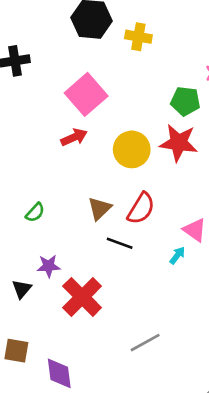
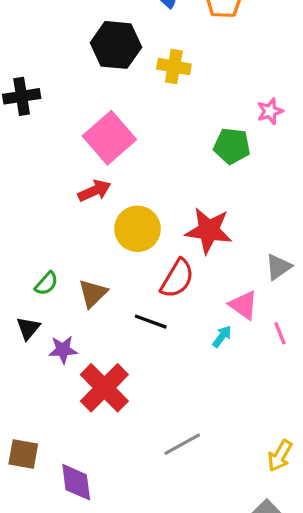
red star: (179, 143) -> (209, 230), moved
yellow circle: (132, 149) -> (137, 229), moved
brown triangle: (100, 208) -> (93, 293), moved
black triangle: (22, 289) -> (28, 328), moved

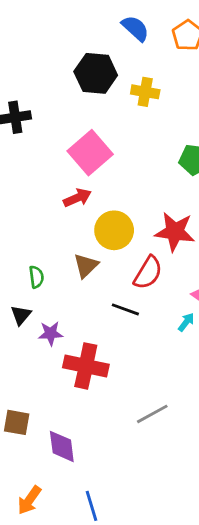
green semicircle: (46, 283) -> (36, 277), turned -50
brown triangle: (93, 293) -> (86, 266), moved
red cross: (104, 388) -> (86, 366), turned -33

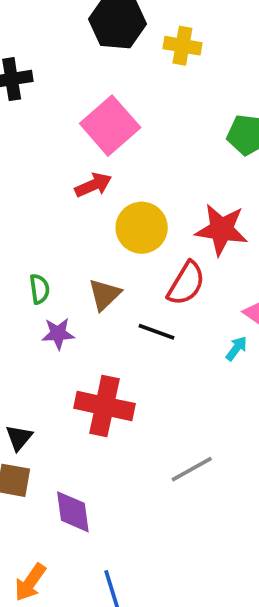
brown triangle: (86, 266) -> (104, 295), moved
black triangle: (21, 315) -> (19, 438), moved
purple star: (51, 333) -> (58, 334), moved

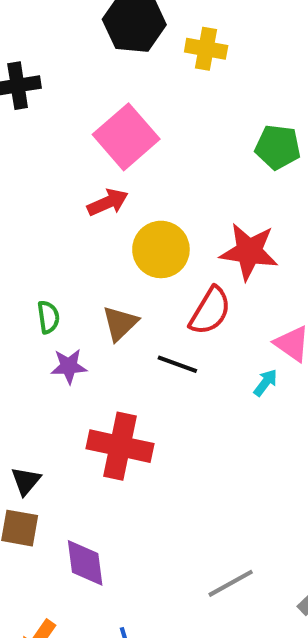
gray line: (192, 469) -> (231, 583), moved

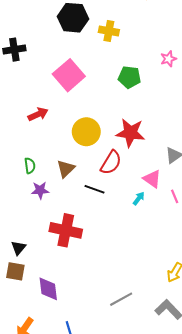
green pentagon: (278, 147) -> (129, 77), moved
red arrow: (108, 202) -> (38, 114), moved

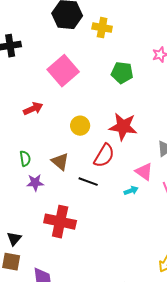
yellow circle: (86, 132) -> (80, 126), size x0.7
brown triangle: (66, 169) -> (60, 162), turned -36
cyan arrow: (139, 198) -> (131, 191), turned 32

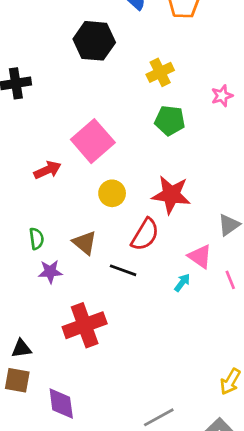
yellow cross: (102, 28) -> (160, 72), moved, turned -36
pink square: (63, 71) -> (93, 141), moved
cyan arrow: (131, 191) -> (182, 283), turned -32
red cross: (60, 222) -> (85, 325), turned -32
black triangle: (14, 239) -> (21, 349), turned 42

